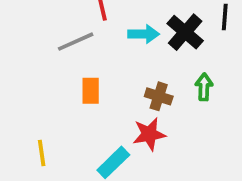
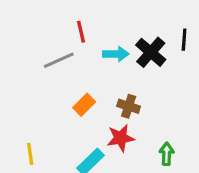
green arrow: (204, 87) -> (167, 154), moved
orange rectangle: (91, 91) -> (84, 105), moved, turned 45

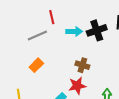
black cross: (151, 52) -> (97, 30), turned 30
orange rectangle: (84, 105) -> (36, 65), moved

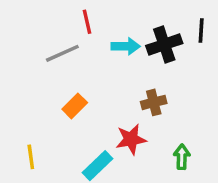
orange rectangle: (36, 65) -> (75, 106), moved
brown cross: (82, 65) -> (154, 102), moved, turned -32

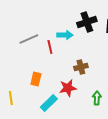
red line: (87, 22) -> (50, 47), moved
black cross: (164, 44) -> (87, 22), moved
orange rectangle: (75, 106) -> (36, 79), moved, turned -32

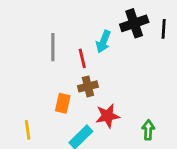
cyan arrow: (65, 35) -> (103, 42), turned 112
gray line: (29, 39) -> (53, 47), turned -66
brown cross: (81, 67) -> (88, 86), moved

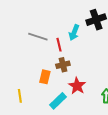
gray line: (53, 47) -> (38, 37), turned -72
red star: (108, 116) -> (77, 86), turned -30

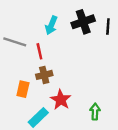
cyan arrow: (74, 33) -> (51, 25), moved

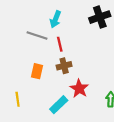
cyan arrow: (51, 25) -> (55, 19), moved
orange rectangle: (23, 89) -> (37, 71), moved

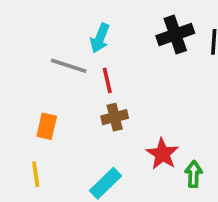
orange rectangle: (37, 71) -> (47, 126), moved
red star: (79, 88) -> (162, 154), moved

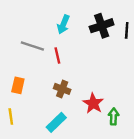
cyan arrow: (100, 38) -> (63, 24), moved
brown cross: (115, 117) -> (62, 89), moved, turned 35

